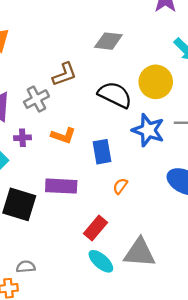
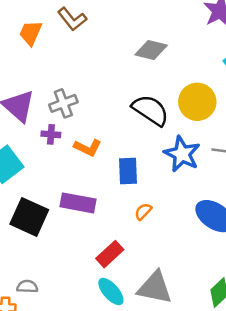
brown L-shape: (64, 74) -> (72, 19), moved, turned 64
purple cross: (22, 138) -> (51, 134), moved

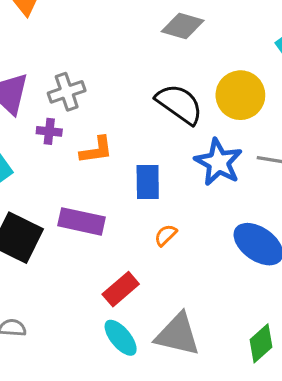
orange L-shape: (88, 148) -> (96, 150), turned -36

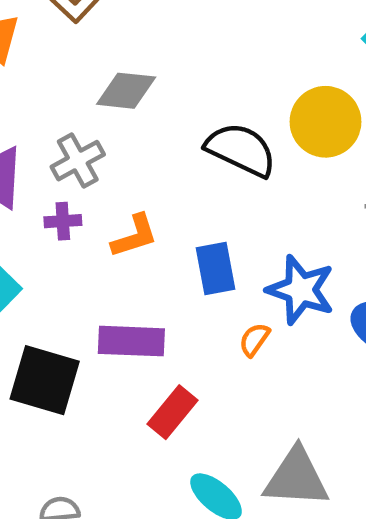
gray diamond: (183, 26) -> (126, 91), moved
blue star: (218, 162) -> (301, 290), moved
red rectangle: (121, 289) -> (172, 412), moved

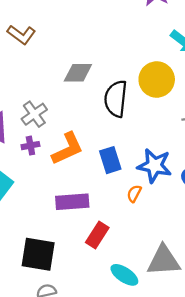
gray diamond: (126, 91) -> (78, 73), moved
black semicircle: (241, 150) -> (116, 99), turned -102
orange L-shape: (135, 236) -> (67, 149), size x1.4
black square: (45, 380) -> (38, 254), moved

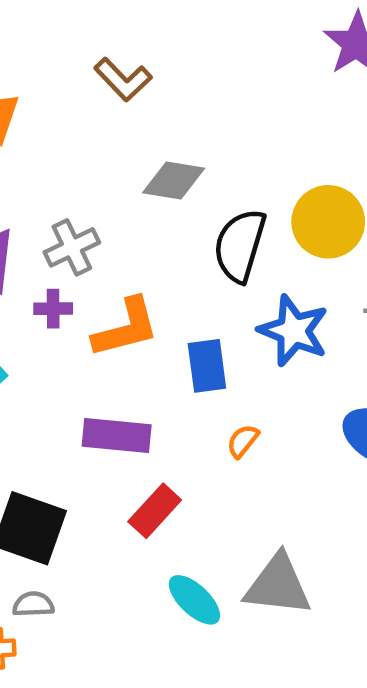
brown L-shape: (21, 35) -> (123, 79), moved
blue star: (154, 166) -> (294, 331), moved

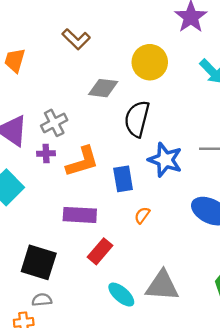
yellow circle: (328, 222) -> (150, 62), moved

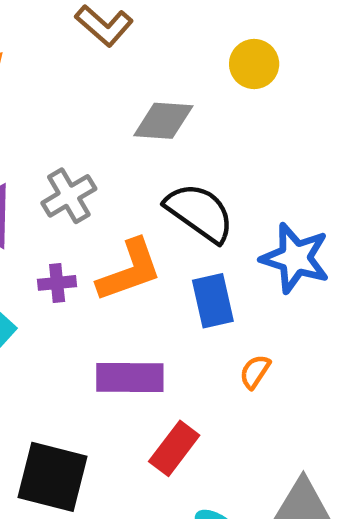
yellow circle: (150, 62) -> (254, 64), size x0.7
black semicircle: (137, 119) -> (200, 212), moved, turned 114
purple cross: (46, 154) -> (57, 283), moved

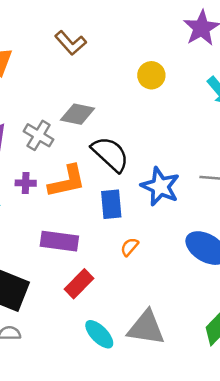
gray diamond: (163, 121) -> (78, 114), moved
gray cross: (69, 196) -> (39, 135), turned -36

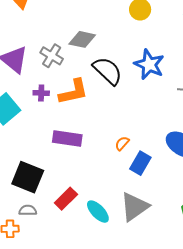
blue star: (160, 186) -> (149, 64), moved
blue rectangle: (111, 204) -> (140, 163), moved, turned 35
red rectangle: (79, 284) -> (66, 199), moved
gray triangle: (146, 328) -> (134, 207), turned -44

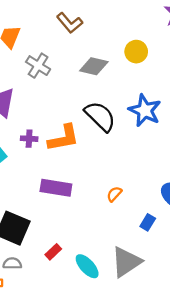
gray diamond: (82, 39) -> (94, 66), moved
gray cross: (52, 56) -> (38, 66), moved
blue rectangle: (140, 163) -> (148, 222), moved, size x0.7
red rectangle: (66, 199) -> (53, 252), size x0.7

